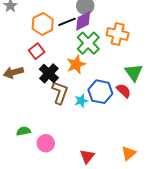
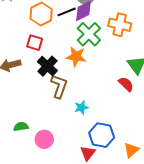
red square: (37, 51) -> (35, 43), turned -35
orange star: (76, 64) -> (76, 57), turned 30
blue hexagon: (100, 92) -> (102, 135), moved
cyan star: (81, 101) -> (81, 107), moved

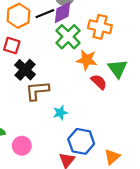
orange star: (76, 57) -> (87, 60), moved
red semicircle: (126, 84) -> (99, 82), moved
brown L-shape: (59, 86) -> (37, 91), turned -115

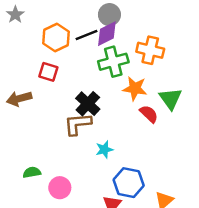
green cross: (68, 37) -> (113, 62), turned 30
black cross: (25, 70) -> (88, 104), moved

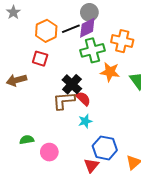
red semicircle: (149, 114) -> (83, 99), moved

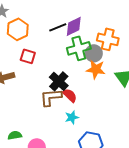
gray circle: (89, 12) -> (94, 53), moved
orange hexagon: (46, 31) -> (18, 29), moved

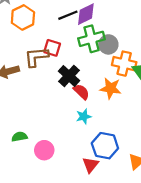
orange cross: (108, 39) -> (124, 64), moved
red square: (28, 56) -> (52, 48), moved
orange star: (96, 69) -> (111, 88), moved
brown L-shape: (51, 97) -> (36, 57), moved

